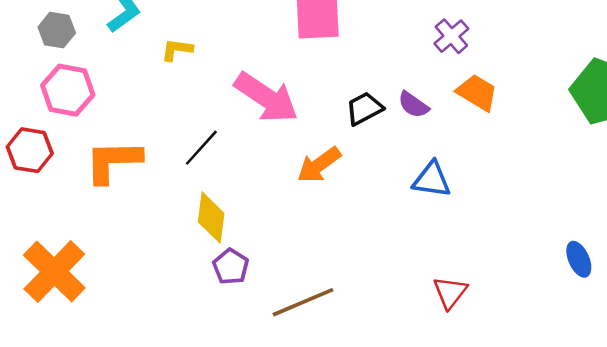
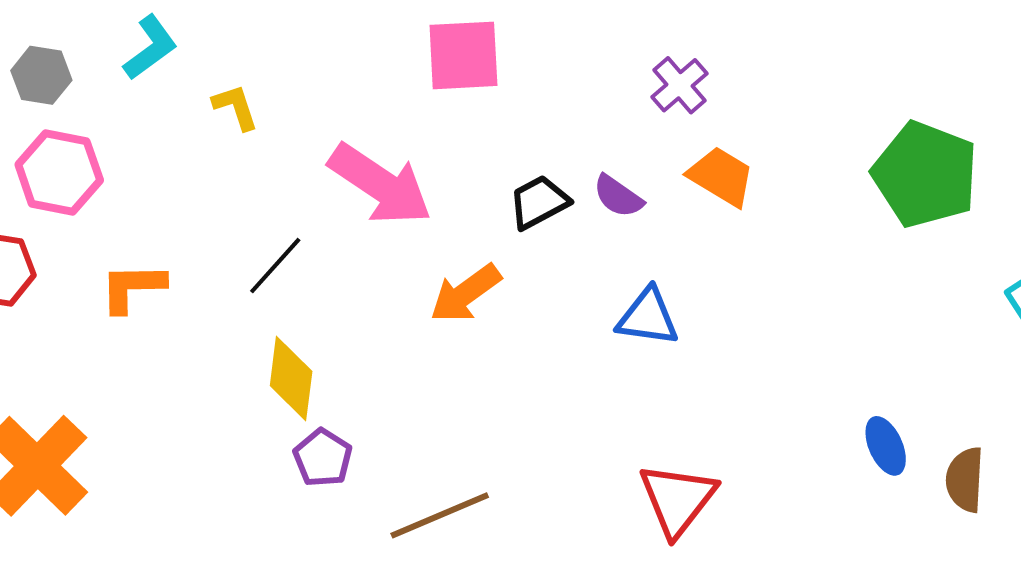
yellow L-shape: (177, 50) -> (236, 107), turned 64
orange L-shape: (113, 161) -> (133, 287), size x0.7
red triangle: (450, 292) -> (678, 499), size x1.4

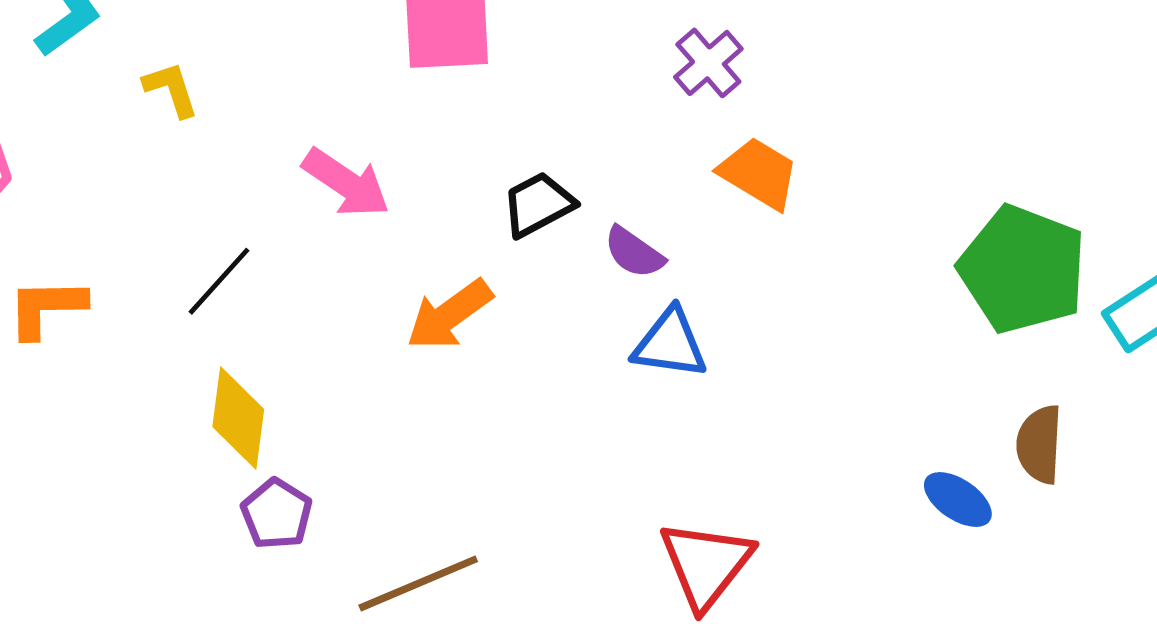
green pentagon: (925, 174) -> (1023, 269), moved
pink arrow: (380, 184) -> (346, 183), size x0.7
purple semicircle: (618, 196) -> (634, 252), moved
blue ellipse: (886, 446) -> (958, 500), turned -32
brown semicircle: (965, 480) -> (1039, 444), moved

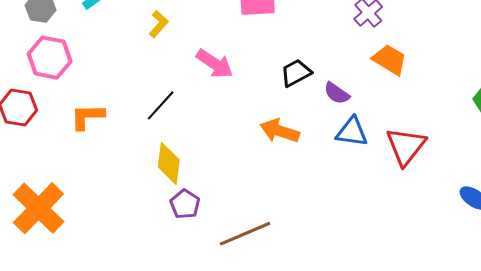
yellow L-shape: (171, 89) -> (159, 24), moved, turned 60
orange arrow: (449, 315) -> (280, 131), moved, turned 54
red triangle: (706, 564) -> (406, 146), moved

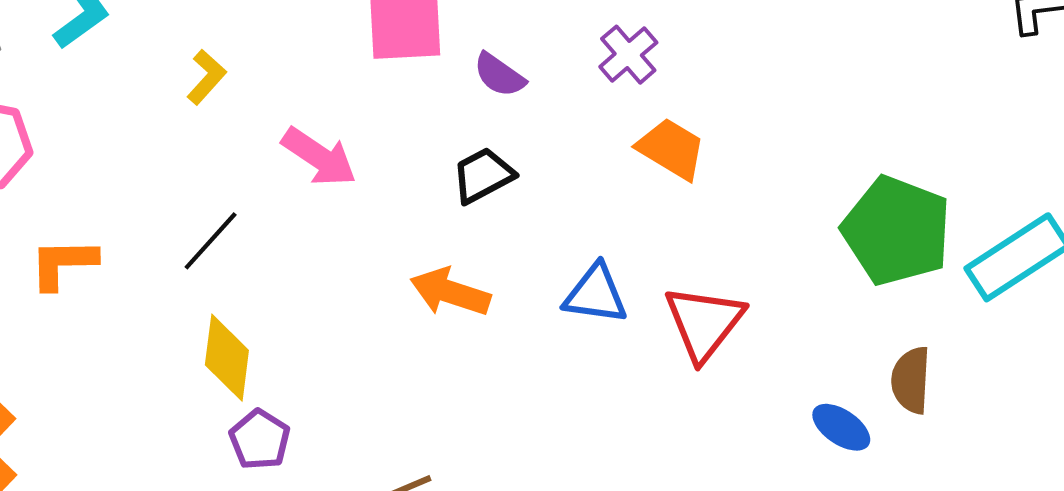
purple semicircle: (337, 93) -> (499, 75), moved

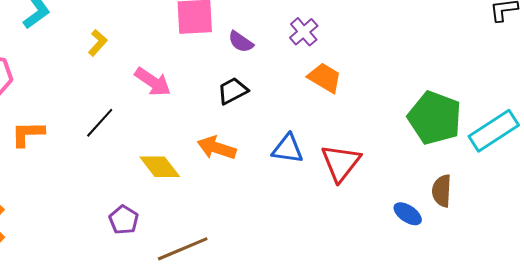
yellow diamond: (227, 358) -> (160, 167), moved, turned -45

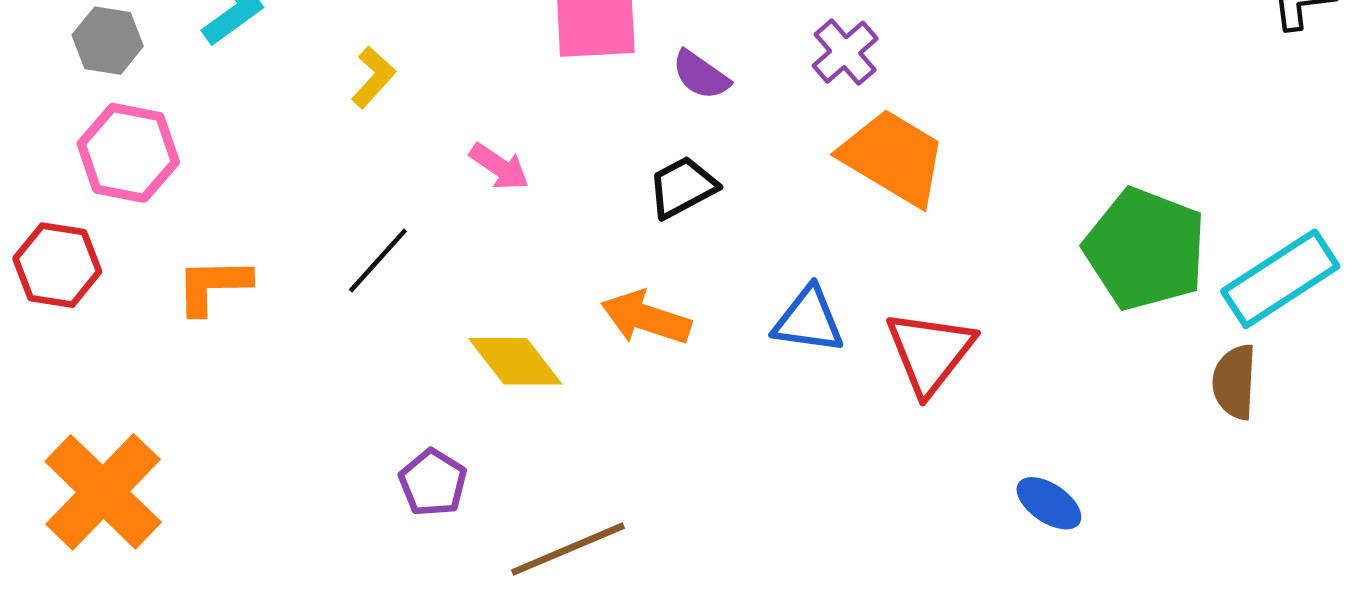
orange trapezoid: (325, 78) -> (893, 157), size x1.4
pink arrow: (153, 82) -> (499, 167), size x0.7
brown semicircle: (442, 191) -> (1234, 382), moved
blue ellipse: (408, 214) -> (1049, 503), moved

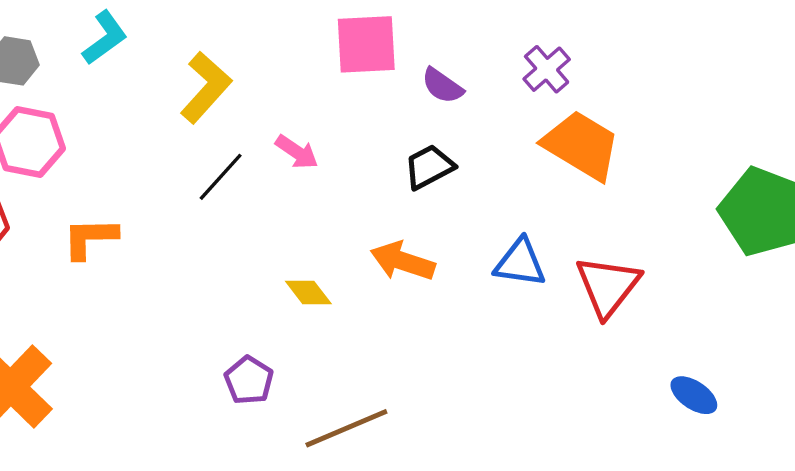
yellow L-shape: (373, 77) -> (206, 87), size x1.6
black line: (378, 260) -> (221, 177), moved
yellow diamond: (515, 361) -> (308, 293), size x0.7

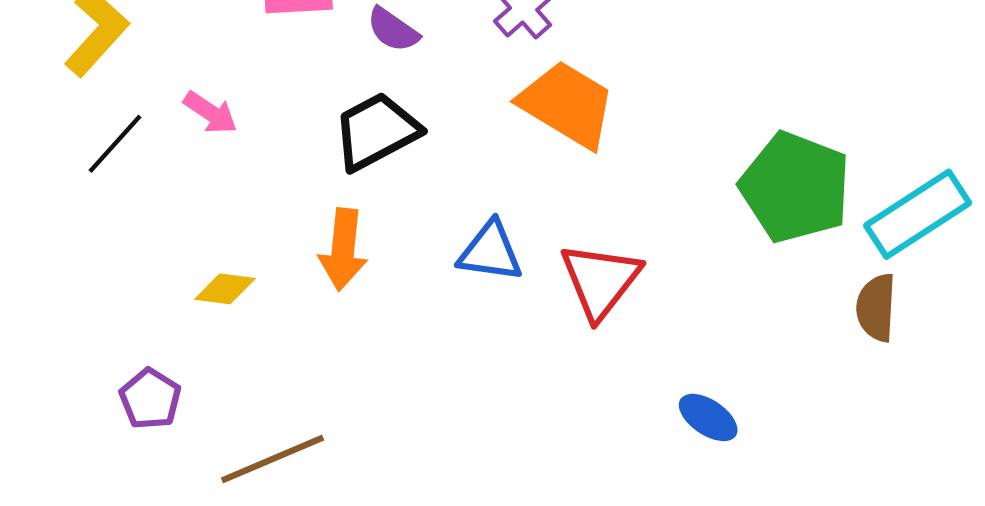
black trapezoid: (429, 167) -> (376, 131), size x1.4
orange arrow: (403, 261) -> (343, 249), turned -102
yellow diamond: (308, 293) -> (225, 289), turned -45

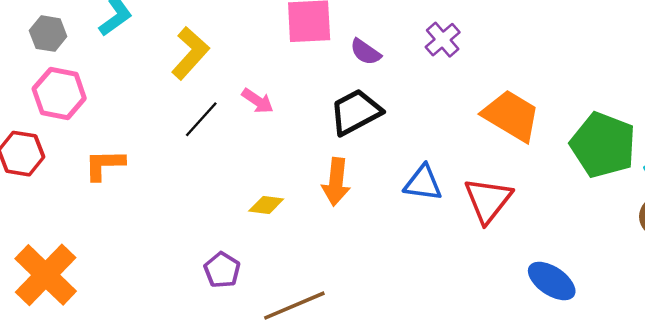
orange trapezoid: (567, 104) -> (511, 116), moved
blue ellipse: (708, 417) -> (552, 281), size x1.4

